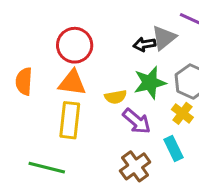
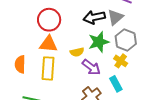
gray triangle: (164, 38) -> (115, 17), moved
black arrow: (144, 44) -> (94, 17), size x1.5
orange semicircle: (24, 81) -> (20, 64), moved

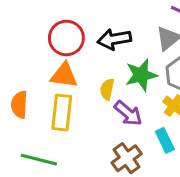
black arrow: (94, 17) -> (114, 39), moved
yellow semicircle: (77, 52) -> (107, 89), turned 112

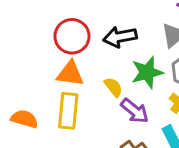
yellow semicircle: (107, 89) -> (113, 87), turned 130
orange semicircle: (19, 105) -> (24, 119), moved, turned 104

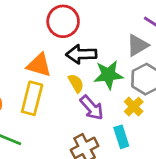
red circle: (72, 36) -> (63, 21), moved
black arrow: (120, 37) -> (81, 54), moved

